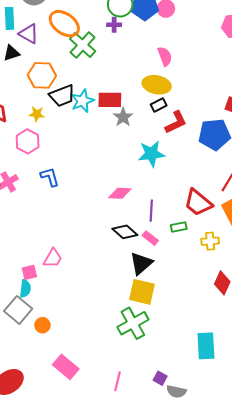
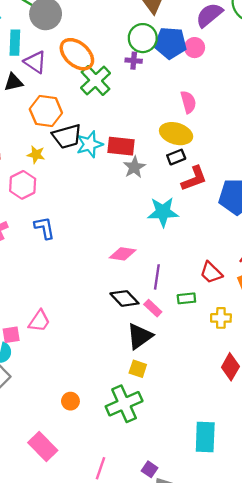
red trapezoid: (198, 203) -> (211, 273), size x0.7
yellow square: (142, 292) -> (138, 369), size x0.6
orange circle: (42, 325) -> (70, 401), moved

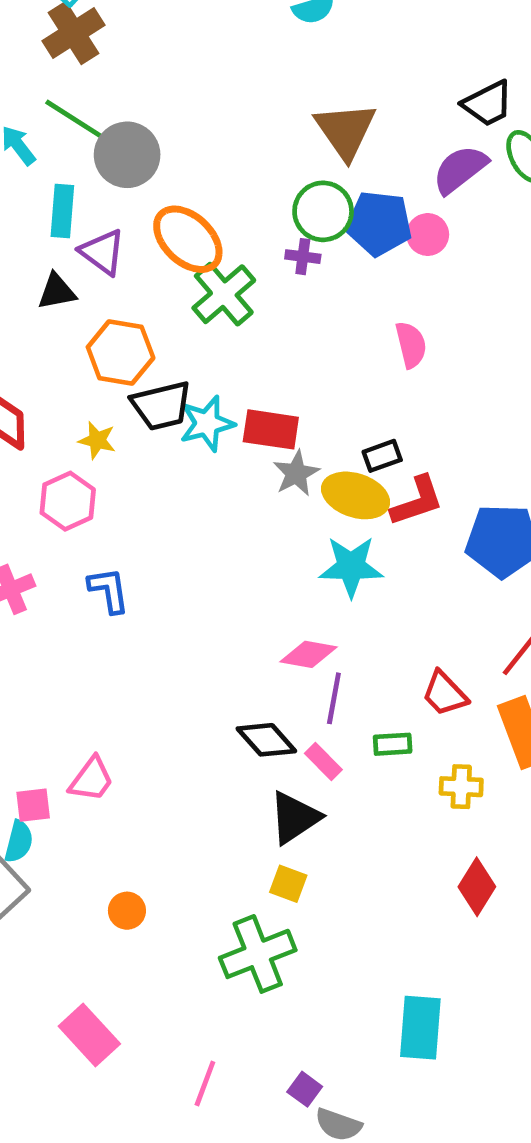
yellow ellipse: (176, 134) -> (356, 495), moved
pink diamond: (123, 254) -> (309, 654), moved
orange circle: (70, 401) -> (127, 911), moved

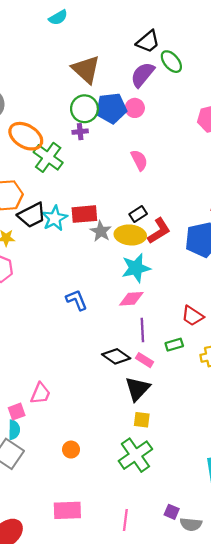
blue L-shape: (109, 590) -> (77, 300), moved
pink diamond: (309, 654) -> (131, 299), moved
pink rectangle: (89, 1035) -> (67, 510), turned -36

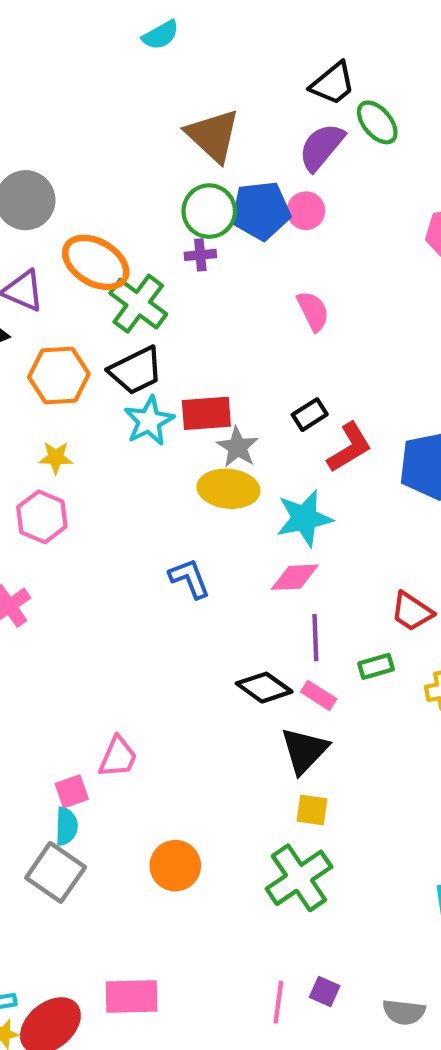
black trapezoid: (32, 215) -> (136, 371), moved
yellow ellipse: (130, 235) -> (228, 489), moved
orange circle: (71, 450) -> (175, 866), size x1.5
pink rectangle: (67, 510) -> (132, 997), moved
purple square: (172, 512) -> (325, 992), moved

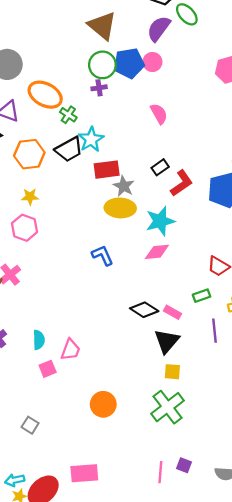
green cross: (138, 304) -> (68, 115), size x0.6
cyan star: (149, 421) -> (91, 139), moved
purple line: (315, 638) -> (214, 331), moved
cyan semicircle: (66, 826) -> (39, 340), moved
gray square: (56, 872) -> (30, 425), moved, size x0.6

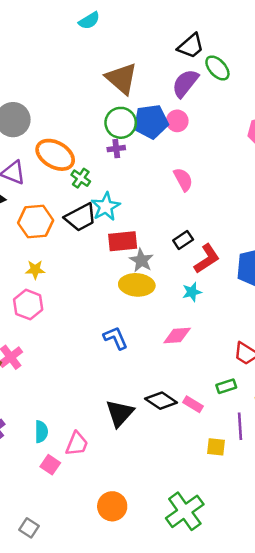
cyan star: (160, 221) -> (192, 292), moved, size x0.6
black triangle: (167, 341) -> (120, 413), moved
pink square: (48, 369) -> (50, 465), turned -35
yellow square: (172, 372) -> (216, 447), moved

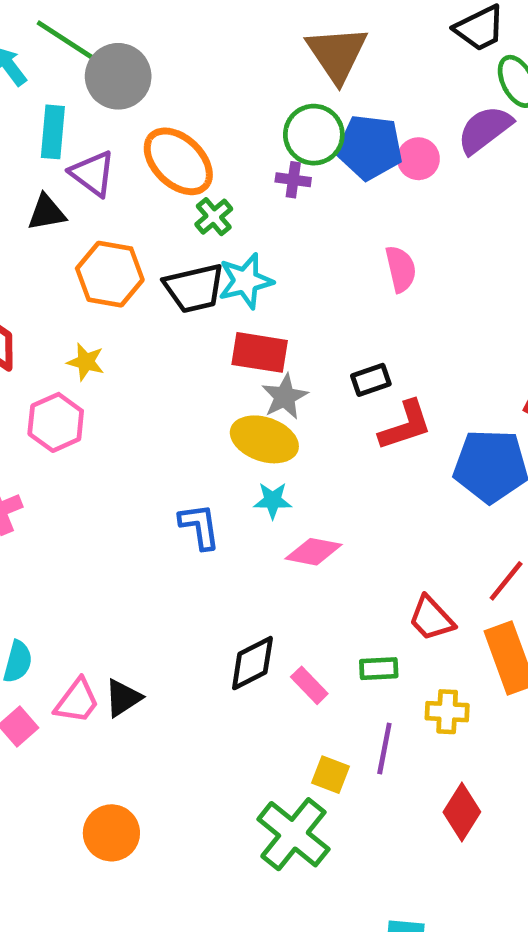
purple semicircle: (185, 83) -> (485, 130), moved
cyan star: (192, 292) -> (273, 500), moved
black diamond: (161, 401) -> (252, 663), turned -76
black triangle: (120, 413) -> (123, 698), moved, size x0.7
green cross: (185, 511) -> (293, 834), moved, turned -30

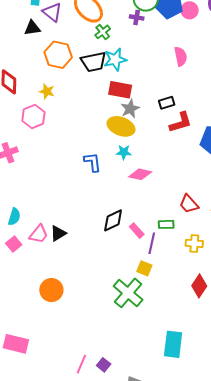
purple line: (384, 749) -> (152, 243), moved

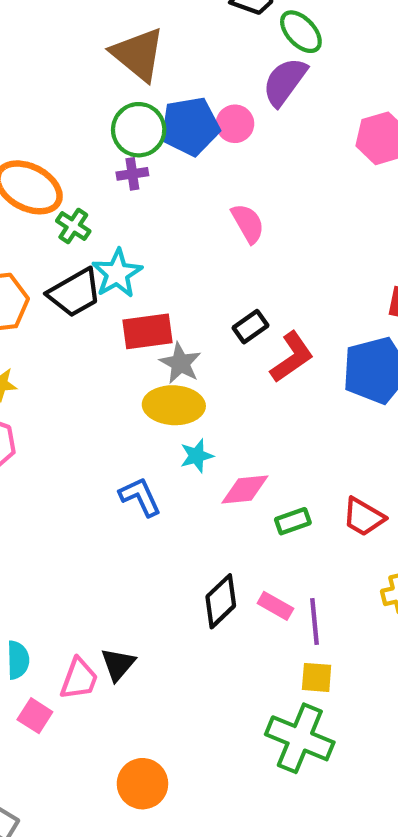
green rectangle: (166, 224) -> (293, 521), moved

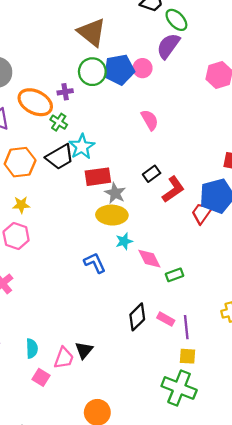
purple cross: (132, 174) -> (65, 92), moved
pink diamond: (245, 490) -> (149, 259), turned 70
red trapezoid: (364, 517) -> (202, 213), moved, turned 95

